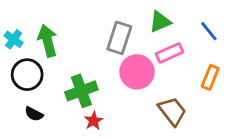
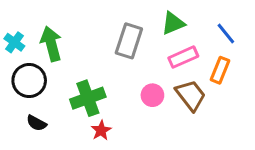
pink circle: (137, 72) -> (152, 95), moved, size x0.6
orange rectangle: (210, 77) -> (220, 70), moved
brown trapezoid: (172, 111) -> (191, 95), moved

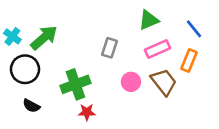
gray rectangle: (129, 41) -> (110, 48), moved, size x0.7
green arrow: (51, 44) -> (44, 38), turned 64
red star: (101, 130) -> (87, 112), turned 30

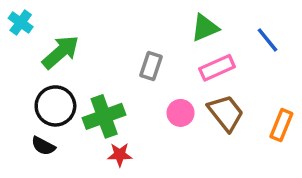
cyan cross: (12, 36) -> (21, 23), moved
orange rectangle: (189, 60) -> (281, 125), moved
black circle: (25, 69) -> (55, 106), moved

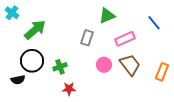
green triangle: (205, 28) -> (107, 16), moved
green cross: (104, 116) -> (60, 67), size x0.6
black semicircle: (43, 146) -> (18, 80), moved, turned -40

